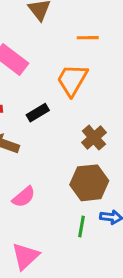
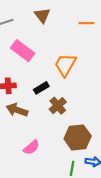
orange line: (88, 38) -> (86, 23), moved
brown cross: (94, 138) -> (58, 106), moved

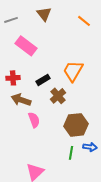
orange line: (86, 23) -> (84, 21), turned 40
orange trapezoid: (65, 65) -> (73, 71), moved
pink semicircle: (31, 147) -> (34, 120), moved, turned -70

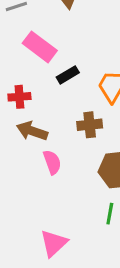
black rectangle: (43, 80) -> (68, 75), moved
brown cross: (58, 96) -> (90, 125), turned 35

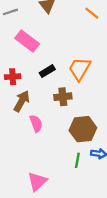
black rectangle: (68, 75) -> (47, 71), moved
brown arrow: (32, 131) -> (22, 101), turned 100

